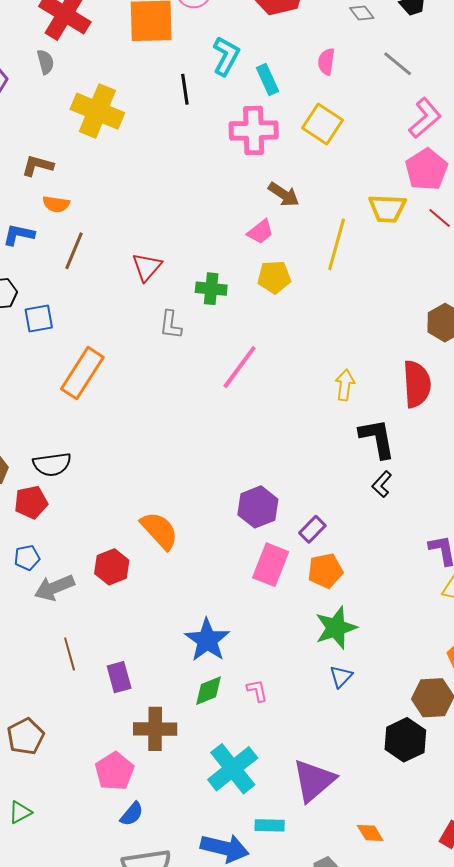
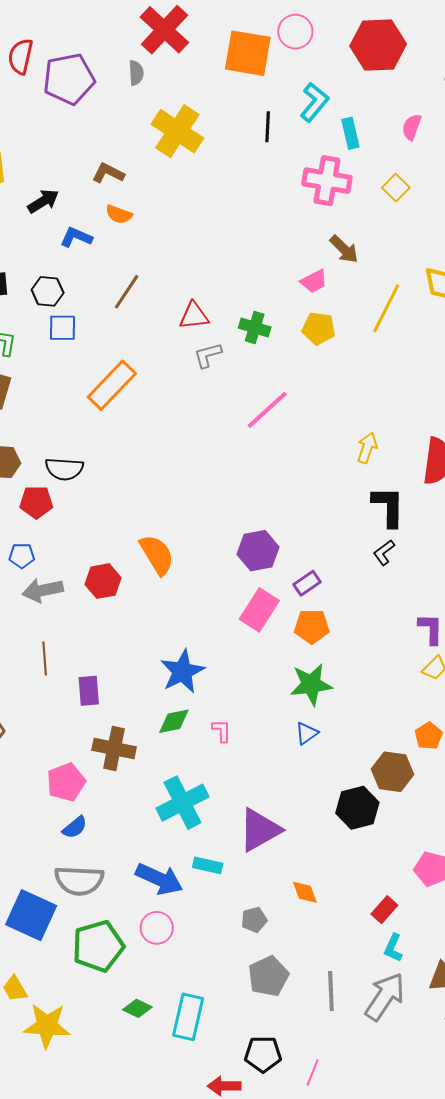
yellow square: (323, 124) -> (396, 188), size x0.7
brown line: (74, 251) -> (127, 292), moved
red triangle: (147, 267) -> (194, 316), moved, turned 32
blue square: (39, 319) -> (63, 328), moved
gray L-shape: (171, 325) -> (208, 355), turned 56

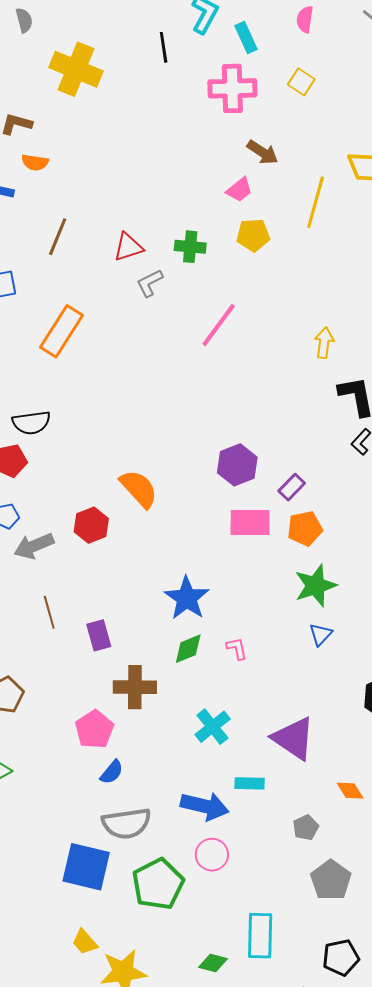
pink rectangle: (259, 610) -> (250, 523), turned 69
cyan cross: (182, 803) -> (213, 727), size x0.7
purple triangle: (260, 830) -> (294, 738), turned -45
green diamond: (137, 1008) -> (213, 963), moved

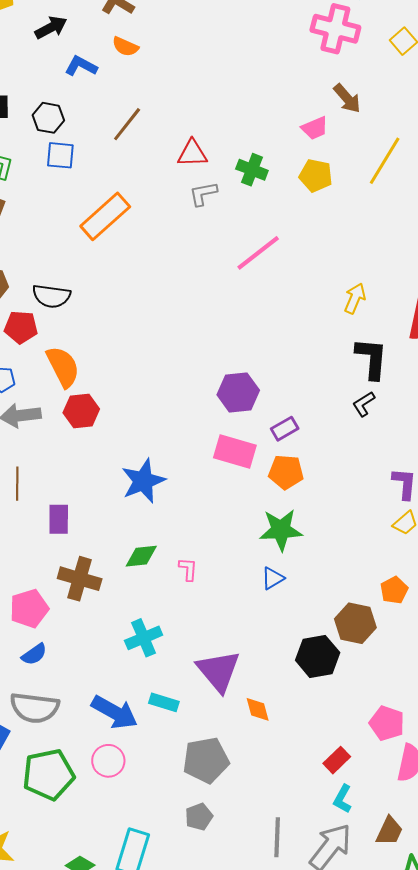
orange semicircle: (139, 489) -> (63, 367), moved
blue star: (187, 598) -> (143, 481), moved
orange diamond: (350, 791) -> (258, 709), moved
gray pentagon: (306, 828) -> (206, 760), size x1.8
gray pentagon: (331, 880) -> (199, 817), moved, size x0.7

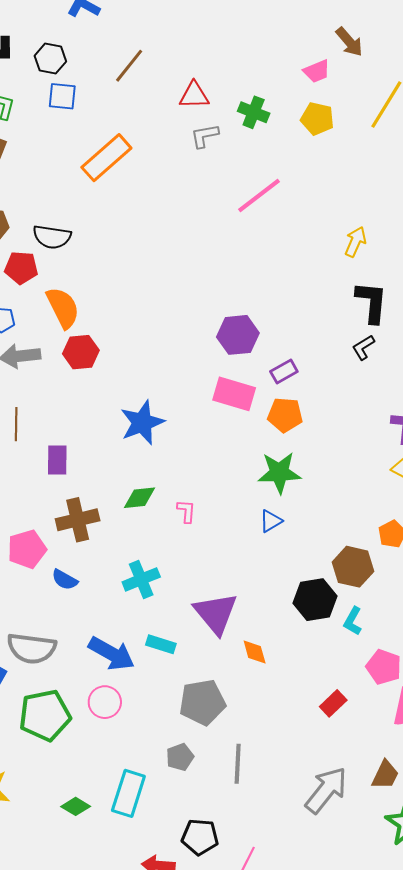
brown cross: (80, 579) -> (78, 520), turned -30
blue semicircle: (34, 654) -> (65, 580), moved, turned 64
cyan L-shape: (343, 799) -> (353, 621), moved
gray pentagon: (199, 817) -> (180, 757), moved
gray line: (277, 837) -> (238, 764), moved

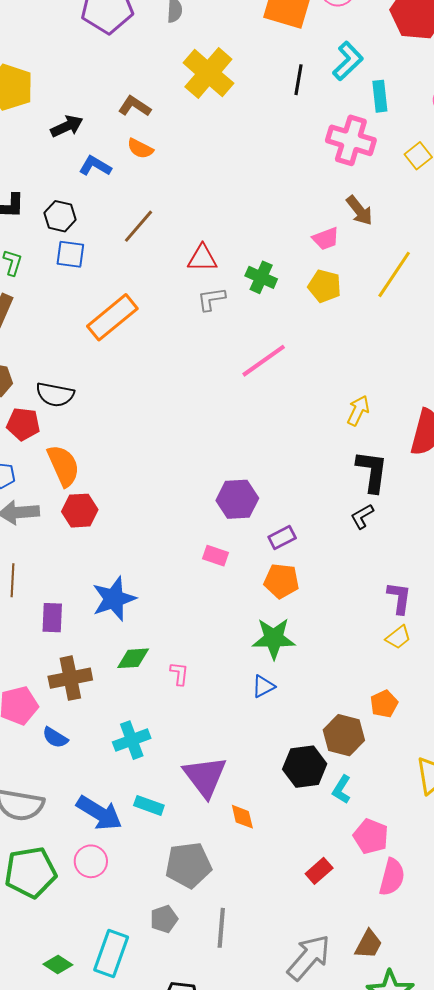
pink rectangle: (234, 394) -> (216, 556), moved, size x0.6
blue star: (142, 423) -> (114, 599), moved

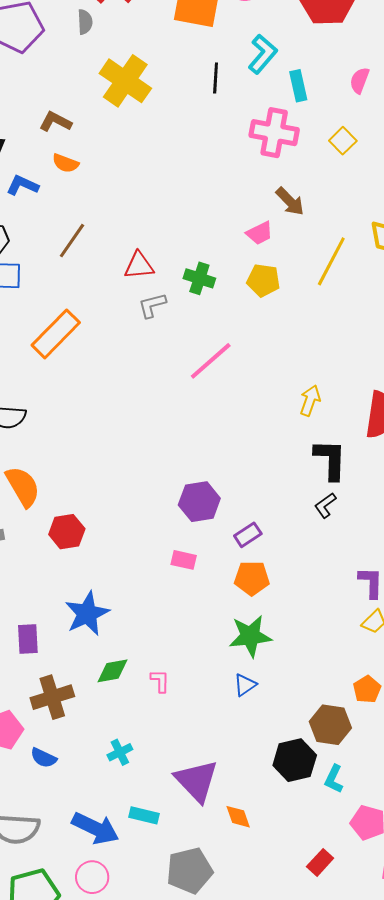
red hexagon: (80, 511) -> (67, 532), moved
cyan cross: (132, 740) -> (120, 752), size x0.7

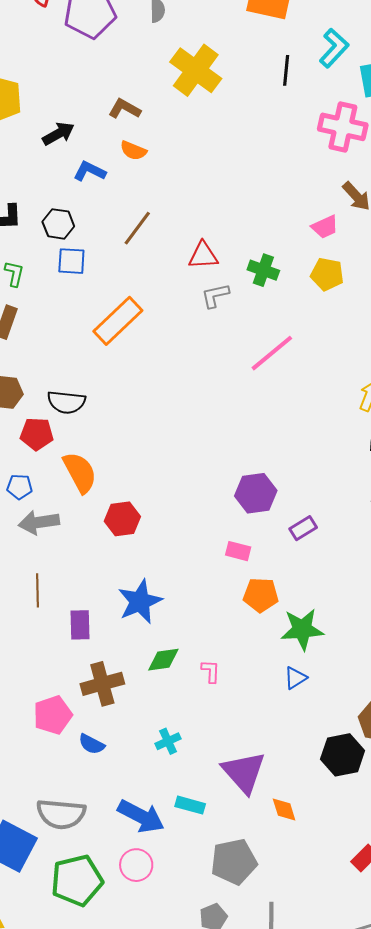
orange pentagon: (252, 578) -> (261, 595), moved

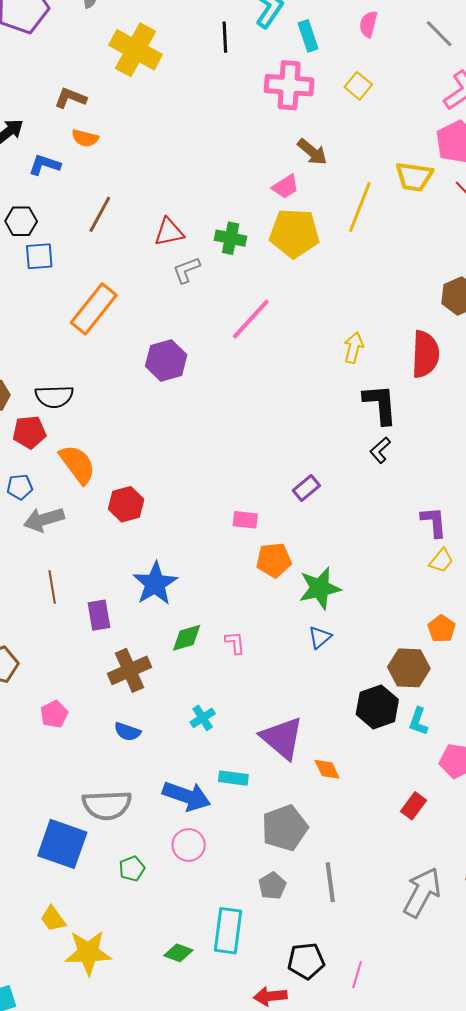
yellow pentagon: (327, 274) -> (294, 233), size x1.5
purple hexagon: (256, 493) -> (166, 360), moved
pink pentagon: (53, 715) -> (54, 714), moved, size x0.7
green pentagon: (77, 880) -> (132, 869), size x0.5

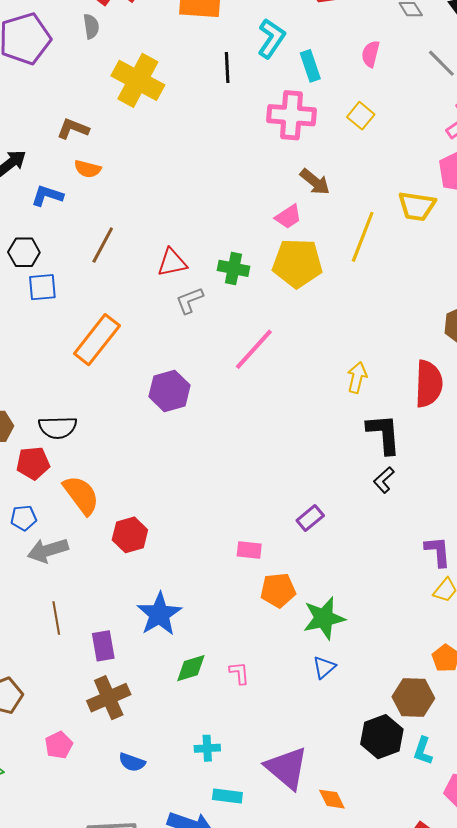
brown cross: (129, 670) -> (109, 698), moved
cyan cross: (203, 718) -> (207, 748), turned 30
cyan rectangle: (233, 778) -> (227, 796), moved

